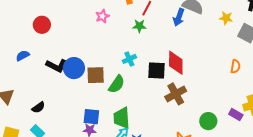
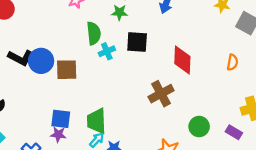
red diamond: (176, 63) -> (182, 60), moved
black square: (156, 71) -> (137, 42), moved
green semicircle: (117, 84) -> (94, 33), moved, turned -42
purple rectangle: (236, 115) -> (234, 132), moved

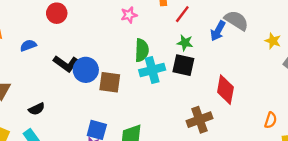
green star: (119, 12) -> (185, 43), moved
cyan cross: (107, 51) -> (152, 70), size x1.5
orange semicircle: (232, 62) -> (271, 120), moved

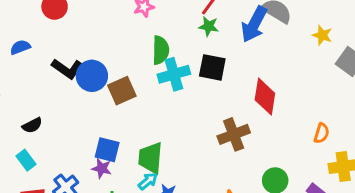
blue arrow: (218, 31) -> (254, 24), size x1.4
green star: (185, 43) -> (209, 26), moved
brown square: (110, 82) -> (122, 91), turned -30

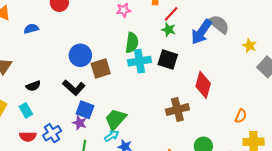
black L-shape: (67, 69) -> (74, 87), moved
green trapezoid: (151, 158) -> (116, 119), turned 30

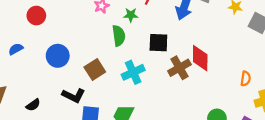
green star: (169, 30) -> (131, 15), moved
blue circle: (80, 55) -> (58, 56), moved
cyan cross: (140, 61) -> (133, 72), moved
brown cross: (177, 109) -> (179, 68), moved

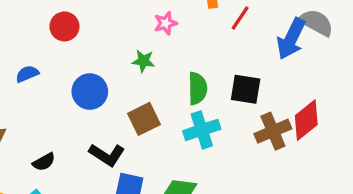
green star: (131, 15) -> (143, 61), moved
green semicircle: (119, 36) -> (198, 88), moved
red diamond: (200, 58) -> (306, 120), turned 44

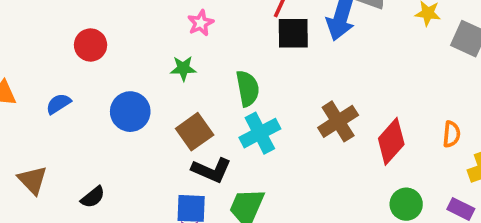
black square: (246, 89) -> (293, 33), moved
red diamond: (306, 120) -> (391, 141), moved
black L-shape: (107, 155) -> (211, 170), moved

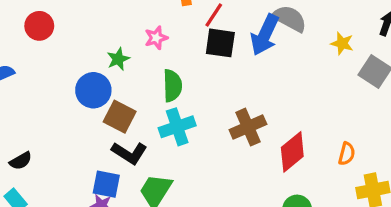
pink star: (201, 23) -> (156, 38), moved
green star: (183, 68) -> (118, 59), turned -30
blue circle: (130, 112) -> (93, 90), moved
brown square: (195, 132) -> (120, 117), turned -36

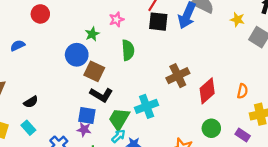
cyan cross: (177, 127) -> (147, 106), moved

